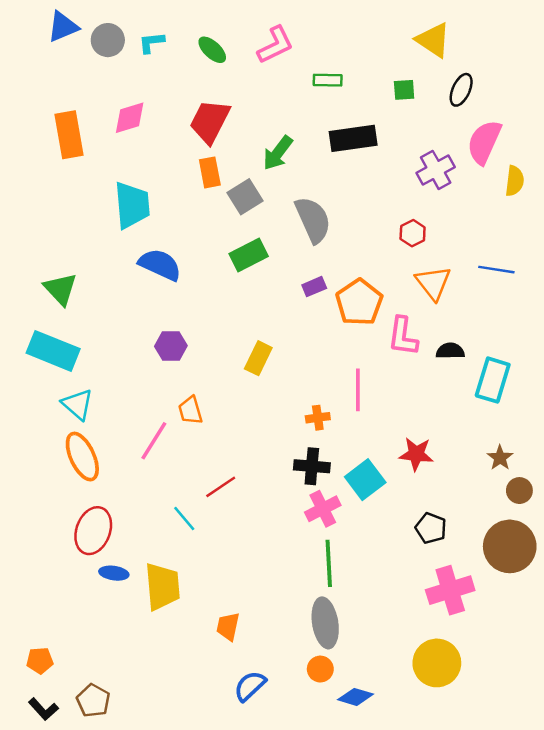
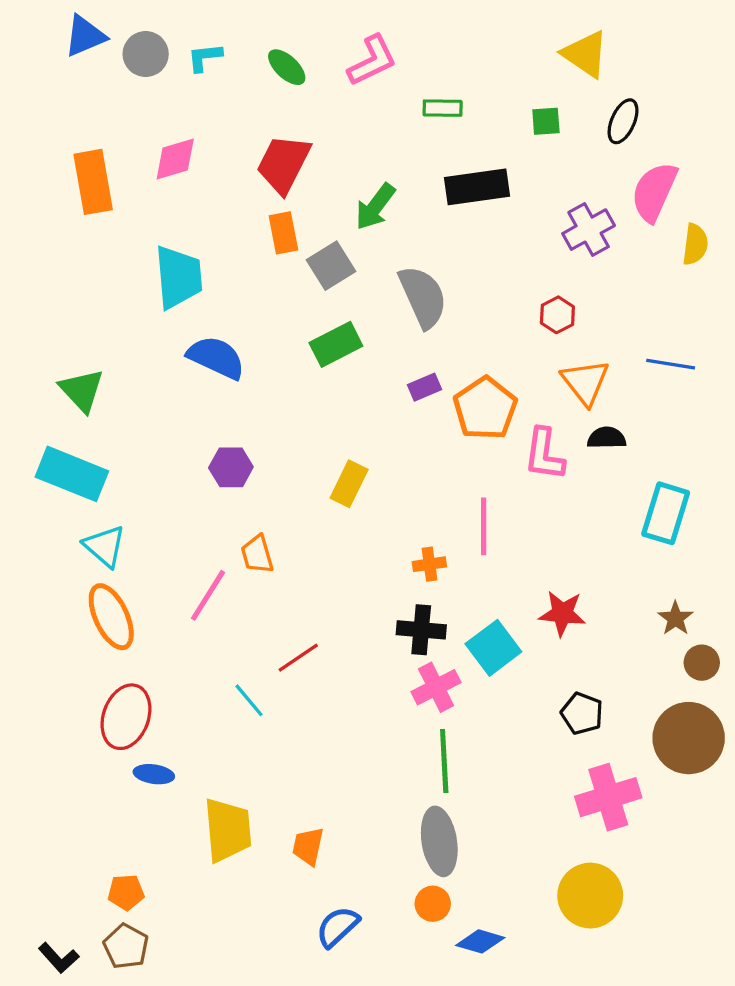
black semicircle: (450, 351) -> (607, 438), moved
yellow trapezoid: (162, 586) -> (228, 830), moved
orange pentagon: (40, 661) -> (126, 892), moved

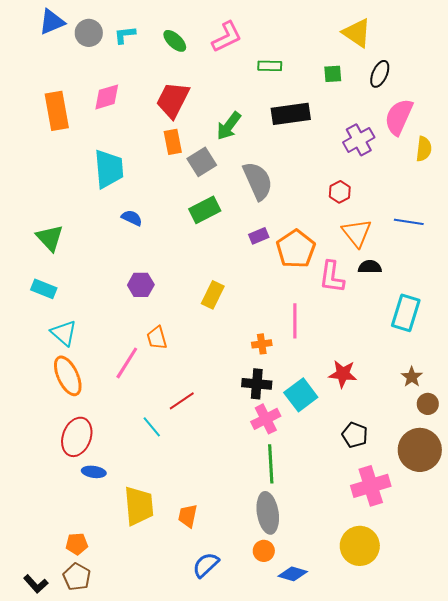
blue semicircle: (216, 357) -> (132, 218), size x0.6
cyan rectangle: (72, 474) -> (44, 289), size x0.6

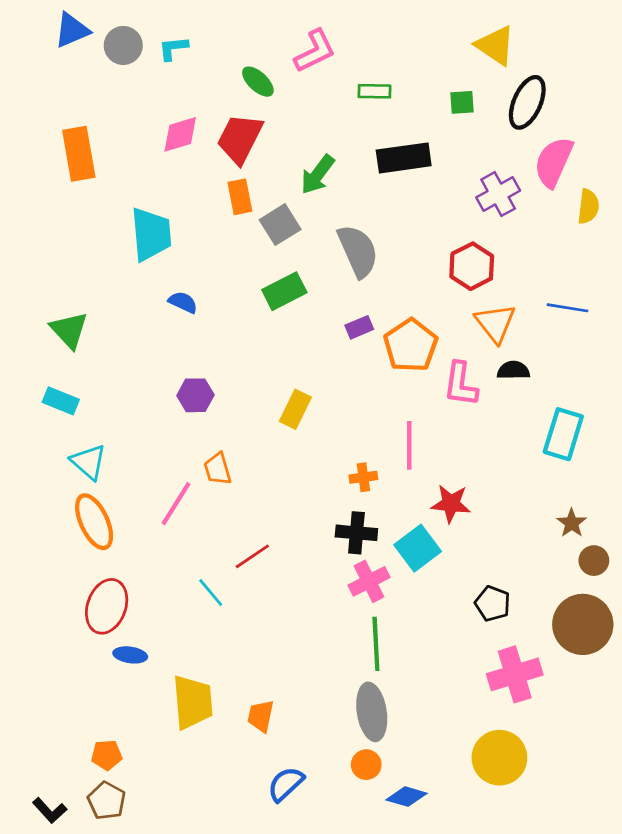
green ellipse: (175, 41) -> (258, 82), moved
black ellipse: (380, 74) -> (527, 102), size x1.4
pink diamond: (107, 97) -> (180, 134), moved
red hexagon: (340, 192) -> (472, 266), size x1.5
red star: (343, 374) -> (451, 504), moved

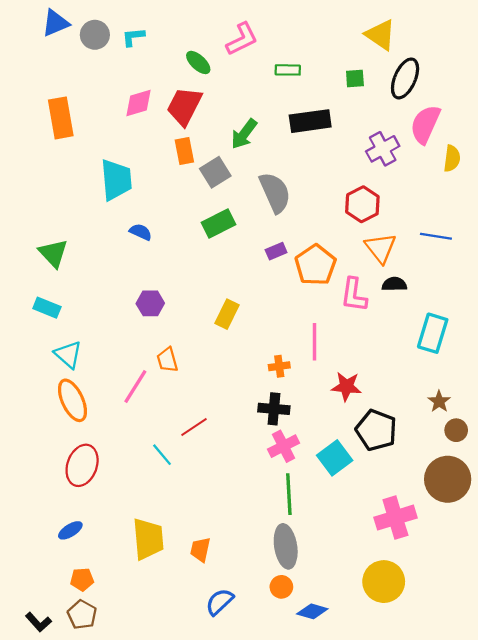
cyan square: (418, 548) -> (335, 458), moved
black pentagon: (493, 604) -> (376, 430), moved, size x1.5
blue ellipse: (130, 655) -> (70, 530), moved, turned -40

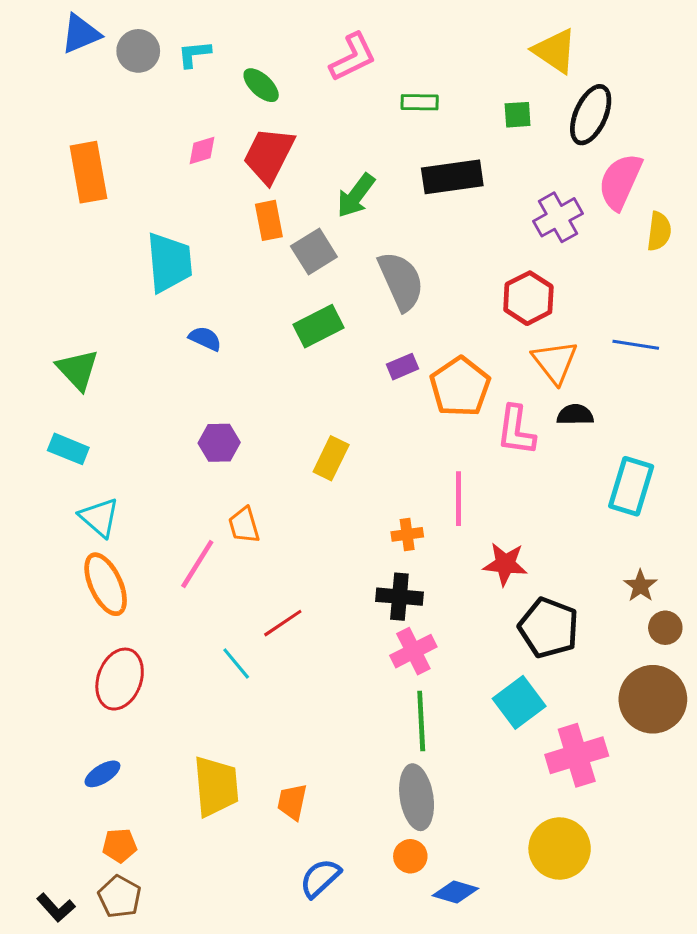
green ellipse: (198, 62) -> (261, 85), moved
pink diamond: (139, 103) -> (202, 150), size x0.7
cyan square: (335, 458) -> (519, 702), moved

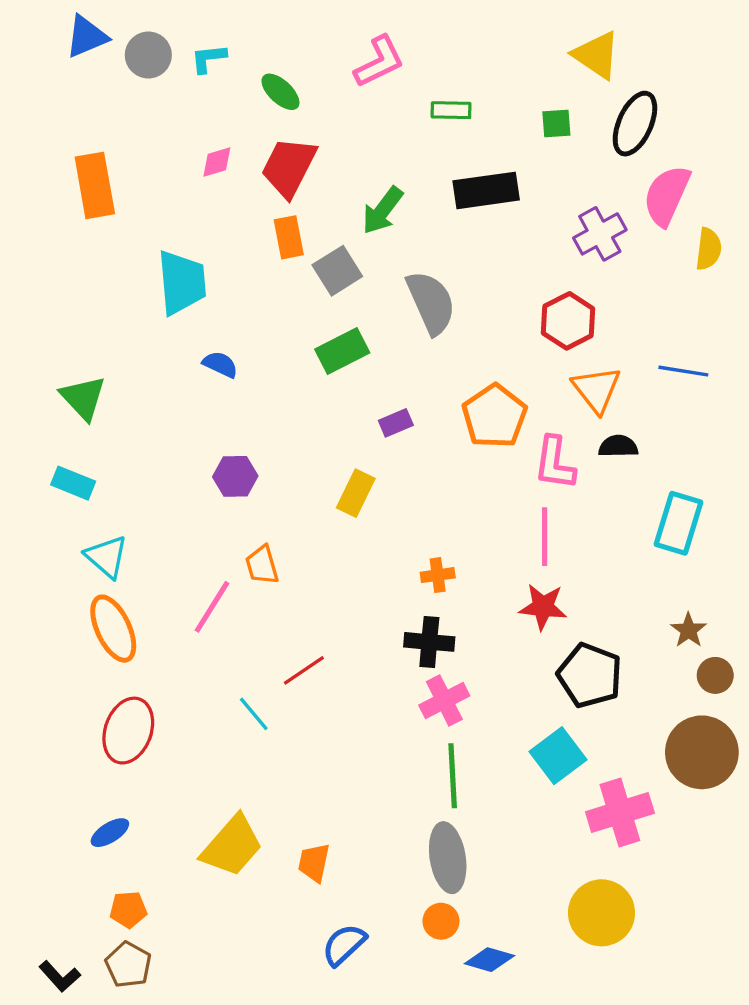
purple rectangle: (403, 367) -> (396, 423), moved
pink line: (459, 499) -> (545, 537), moved
yellow trapezoid: (216, 786) -> (232, 846), turned 46

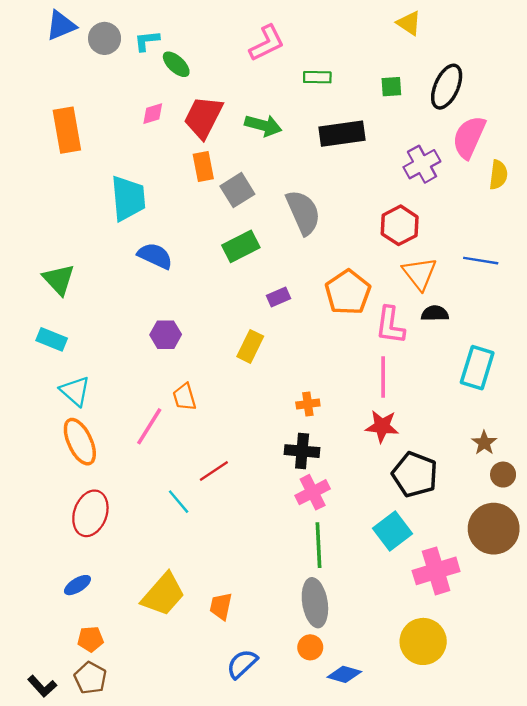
yellow triangle: (597, 55) -> (409, 23), moved, size x0.7
green ellipse: (280, 92) -> (176, 64), moved
green arrow: (382, 211) -> (263, 125), moved, turned -112
blue semicircle: (220, 364) -> (155, 256), size x1.4

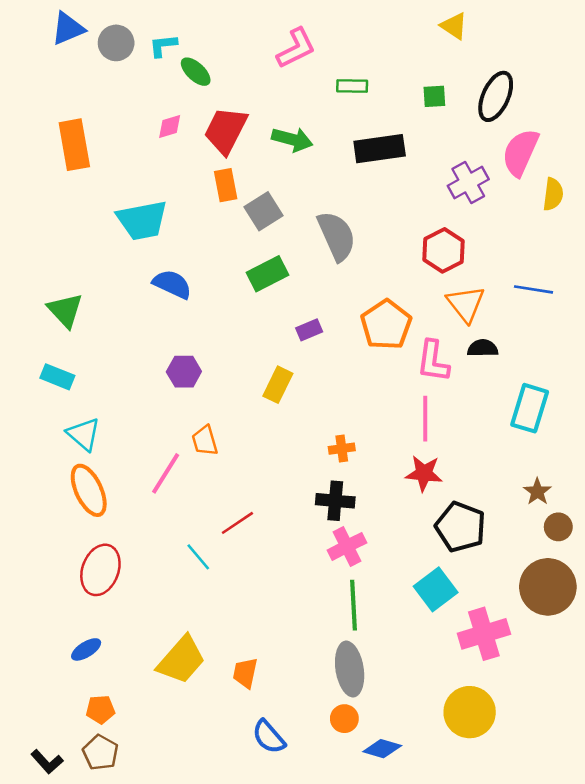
cyan trapezoid: (128, 198) -> (142, 220), turned 84
blue semicircle: (242, 664) -> (269, 737), turned -88

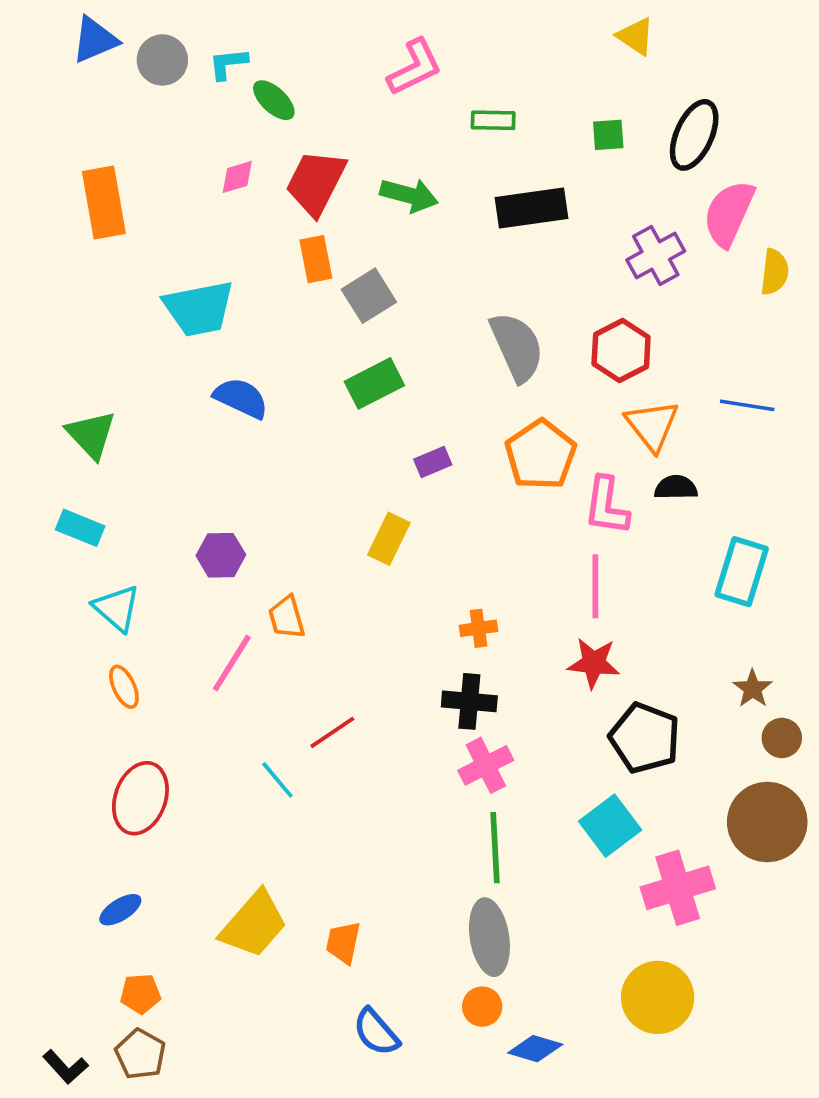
gray semicircle: (337, 236) -> (517, 347), moved
purple hexagon: (184, 372) -> (221, 555), moved
orange ellipse: (89, 490) -> (124, 687), size x0.6

